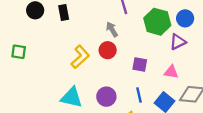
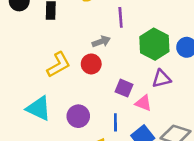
gray arrow: (112, 29) -> (101, 42), turned 88
purple triangle: (178, 42) -> (161, 79), moved
pink triangle: (171, 72) -> (143, 103), moved

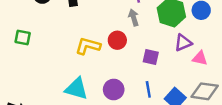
gray arrow: (101, 42) -> (134, 18), moved, turned -77
yellow L-shape: (59, 65) -> (88, 46), turned -125
pink triangle: (143, 103) -> (200, 58), moved

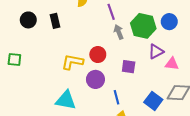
gray arrow: (134, 18) -> (119, 32), moved
blue line: (148, 89) -> (116, 97), moved
purple circle: (114, 90) -> (95, 79), moved

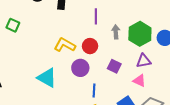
purple line: (111, 12) -> (96, 16), moved
pink triangle: (172, 64) -> (139, 81), moved

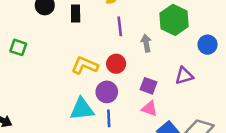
green hexagon: (140, 34) -> (174, 20), moved
cyan triangle: (47, 78) -> (82, 109), moved, turned -30
pink triangle: (139, 81) -> (150, 108), moved
blue line: (94, 91) -> (109, 118), moved

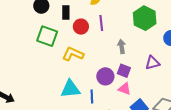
gray arrow: (146, 43) -> (122, 46), moved
green square: (18, 47) -> (47, 36), moved, size x1.5
red circle: (116, 64) -> (81, 27), moved
purple circle: (107, 92) -> (105, 76), moved

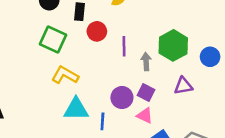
green hexagon: (145, 18) -> (173, 45), moved
purple line: (101, 23) -> (124, 46), moved
yellow L-shape: (73, 54) -> (65, 75), moved

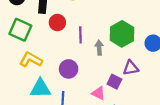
purple square: (146, 93) -> (114, 82), moved
purple circle: (122, 98) -> (69, 69), moved

